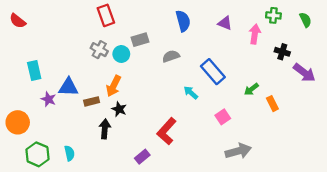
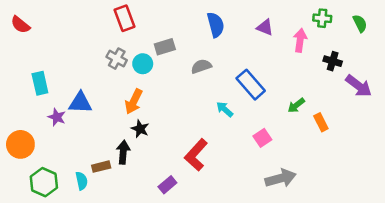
brown rectangle: (92, 101) -> (101, 167), moved

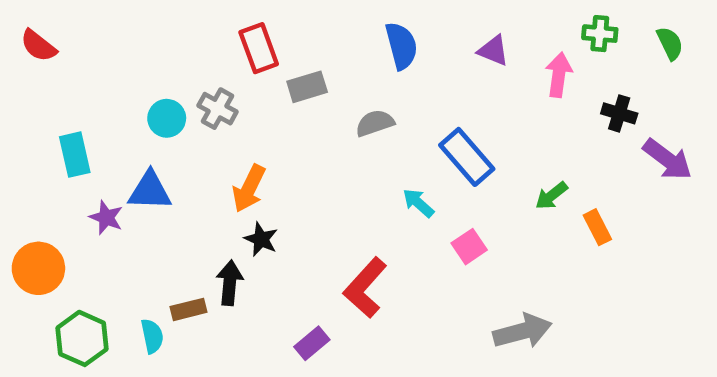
red rectangle: (125, 18) -> (259, 48), moved
cyan circle: (143, 64) -> (167, 118), moved
pink square: (262, 138) -> (469, 247), moved

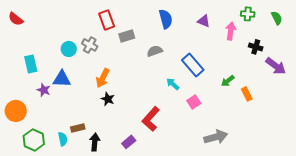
black arrow: (230, 283) -> (95, 142), moved

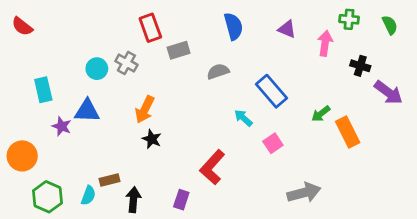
orange rectangle: (247, 94) -> (348, 132), size x1.5
cyan semicircle: (63, 139) -> (88, 195), turned 32
purple rectangle: (129, 142) -> (181, 200), turned -32

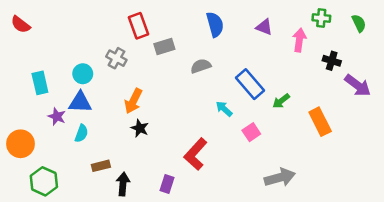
cyan circle: (97, 69) -> (83, 74), moved
green arrow: (321, 114) -> (281, 101), moved
cyan semicircle: (88, 195) -> (81, 133), moved

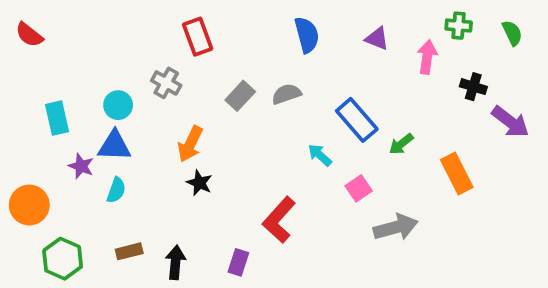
gray rectangle: (164, 47) -> (240, 96), moved, turned -30
brown rectangle: (101, 166) -> (129, 251), moved
gray arrow: (280, 177) -> (396, 227), moved

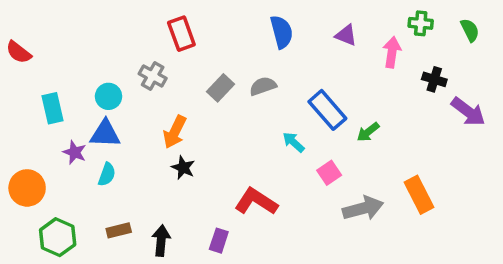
red semicircle: (29, 35) -> (19, 52), moved
orange rectangle: (457, 174) -> (419, 195), moved
red L-shape: (279, 220) -> (256, 202), turned 81

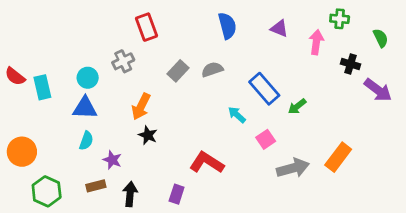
green semicircle: (470, 30) -> (381, 38), moved
red semicircle: (19, 52) -> (15, 76), moved
gray cross: (153, 76) -> (123, 61), turned 35
purple star: (75, 152) -> (112, 160), moved
orange rectangle: (419, 195) -> (338, 157), turned 64

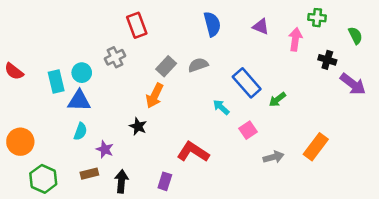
cyan rectangle: (42, 87) -> (56, 82), moved
orange arrow: (141, 106) -> (155, 96), moved
gray arrow: (293, 168) -> (274, 157), size x0.7

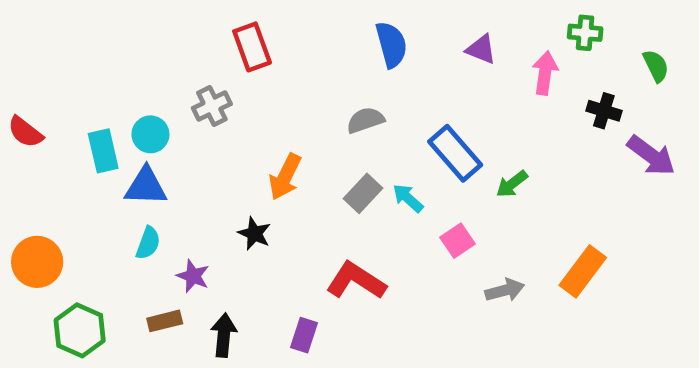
gray rectangle: (166, 66) -> (363, 193), moved

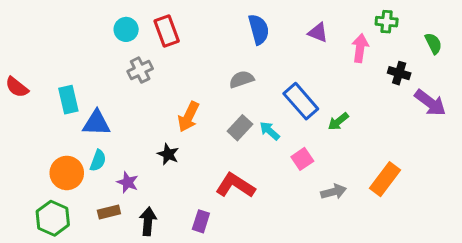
cyan circle: (150, 134) -> (126, 29), moved
orange circle: (37, 262) -> (67, 173), moved

